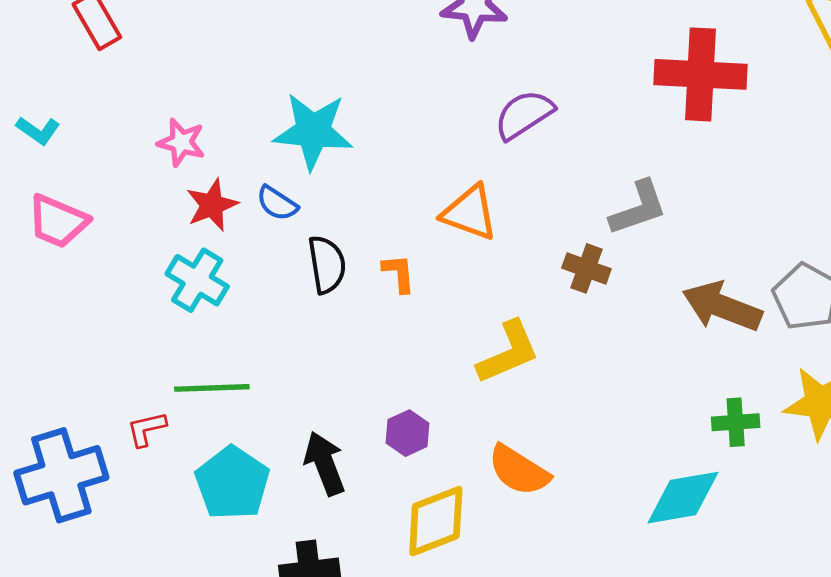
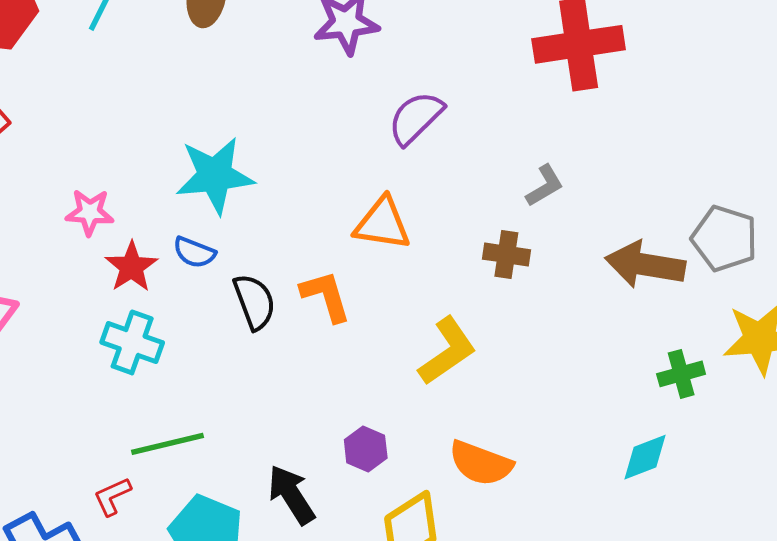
gray L-shape: (638, 208) -> (545, 186), size x0.7
orange L-shape: (399, 273) -> (326, 296), size x1.4
cyan diamond: (683, 498) -> (645, 457), size x0.7

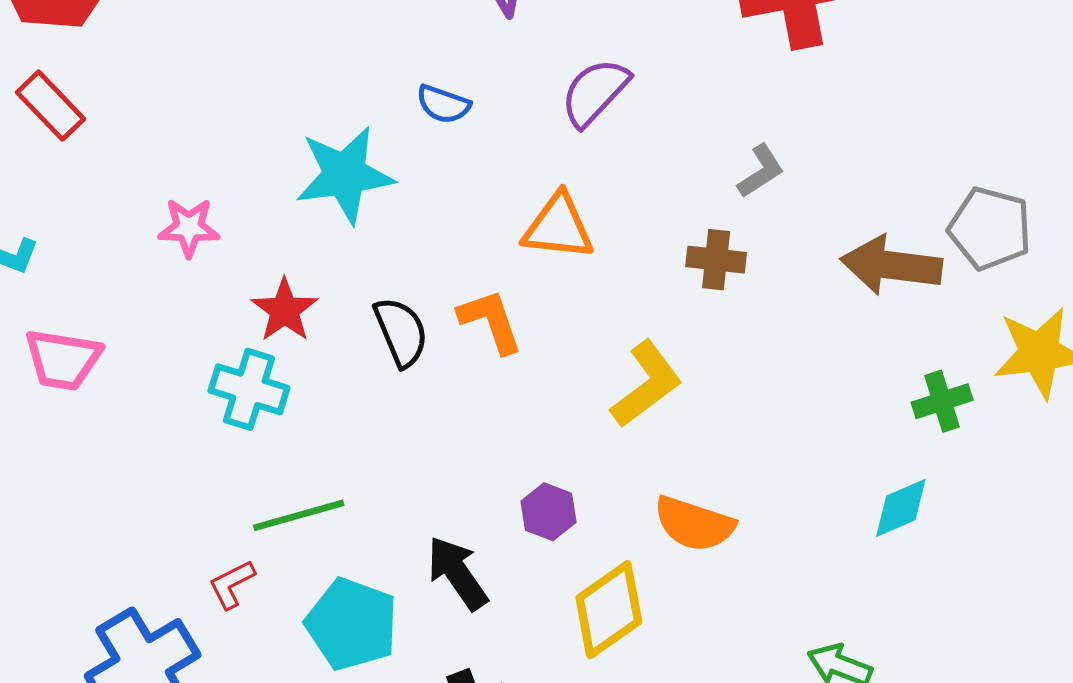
blue semicircle: (194, 252) -> (443, 104), moved
red star: (131, 267) -> (285, 310), moved

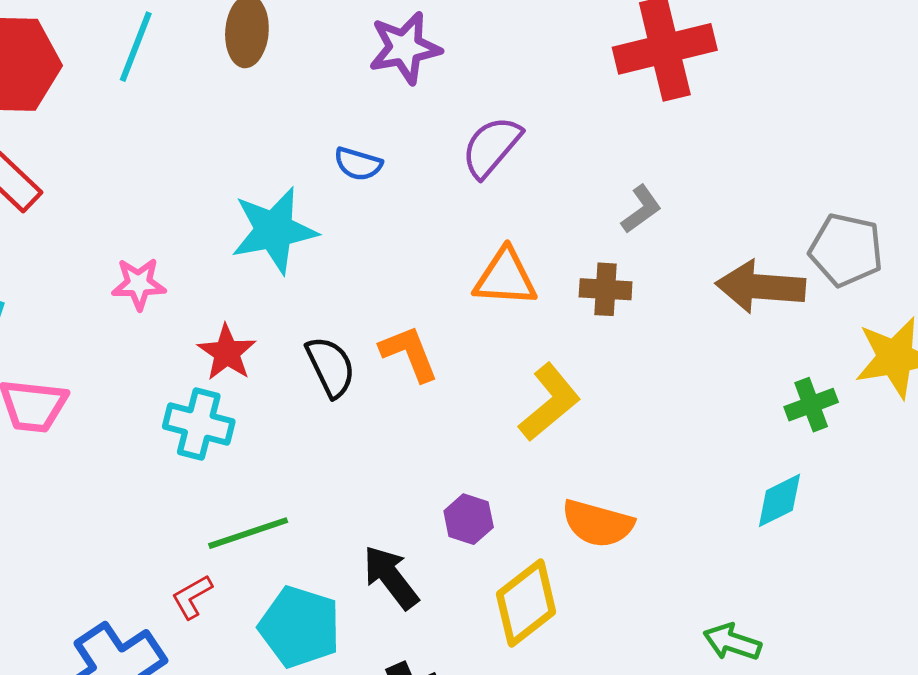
orange triangle: (558, 227) -> (505, 278), moved

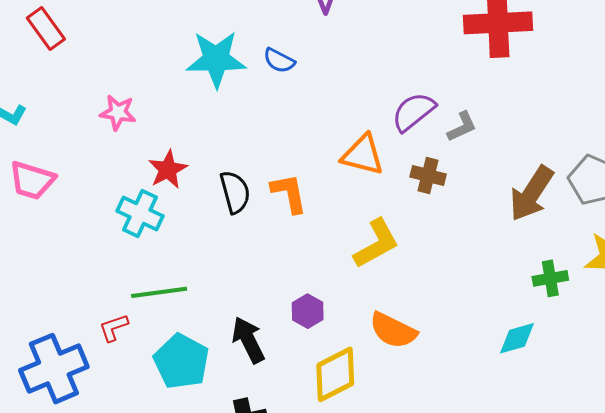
purple semicircle: (491, 147) -> (413, 112), moved
cyan star: (274, 230) -> (216, 59), moved
brown arrow: (761, 287) -> (532, 193), turned -72

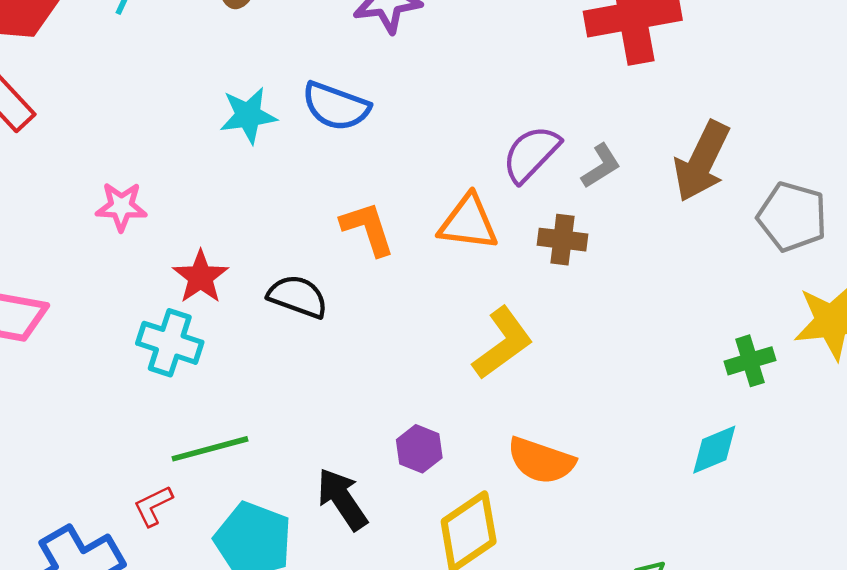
cyan star: (216, 59) -> (248, 115), size x0.7
blue semicircle: (279, 61) -> (336, 106), size x1.5
black semicircle: (235, 192) -> (298, 296), turned -48
orange L-shape: (289, 193) -> (368, 229), moved
brown arrow: (532, 193) -> (702, 161), moved

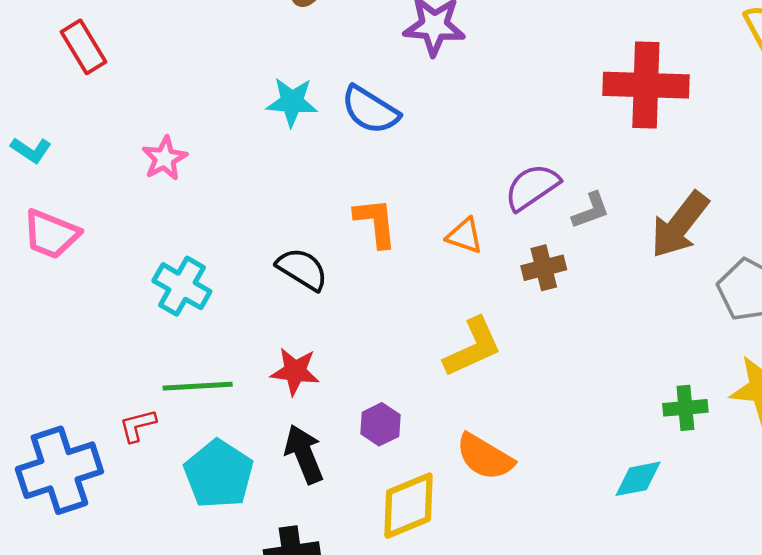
pink star: (121, 207) -> (165, 158), turned 30
orange triangle: (468, 223) -> (465, 236), size x0.7
brown cross: (562, 240) -> (544, 268), turned -33
red star: (201, 277) -> (295, 371), moved, turned 30

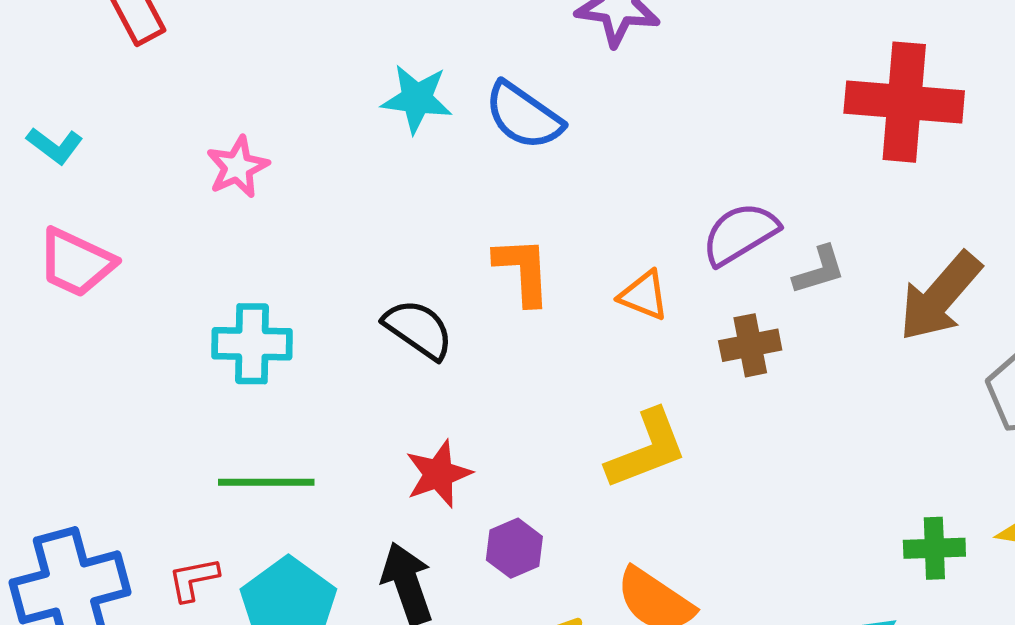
cyan cross: (182, 286) -> (252, 344), turned -32
red star: (295, 371) -> (438, 474), moved, turned -30
red L-shape: (138, 425) -> (193, 579), moved

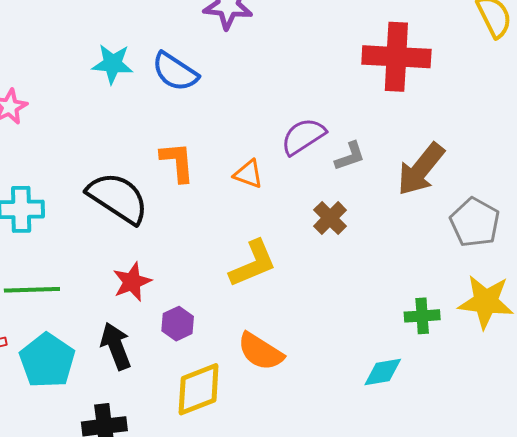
black semicircle: (418, 329) -> (118, 198), size x1.5
brown cross: (750, 345) -> (330, 218), moved, turned -32

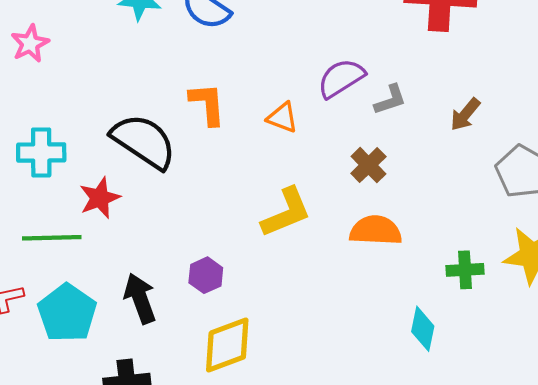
brown arrow: (421, 169) -> (465, 114), size x0.6
red star: (132, 282) -> (100, 198), moved
orange semicircle: (261, 352) -> (376, 230), moved, turned 150
cyan diamond: (383, 372) -> (423, 329), turned -69

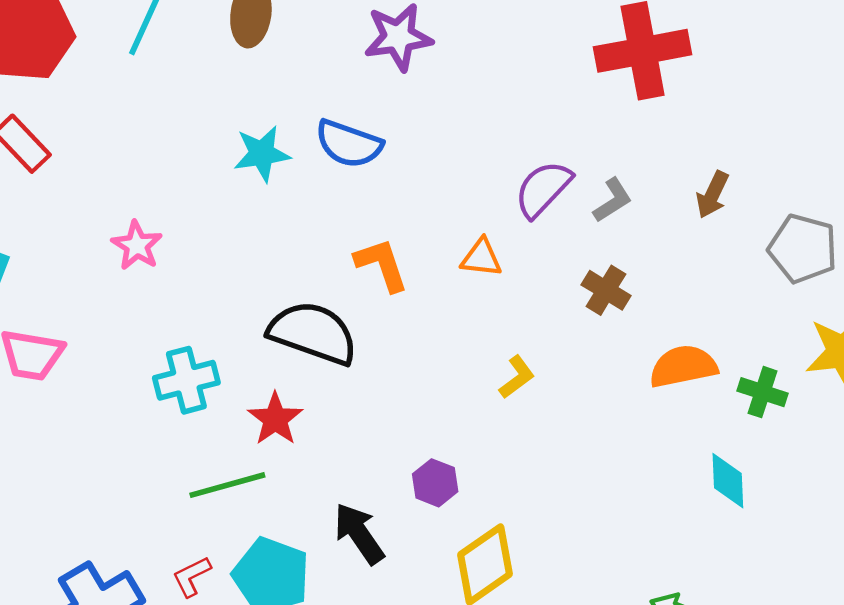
yellow L-shape: (286, 212) -> (517, 377), size x0.6
orange semicircle: (376, 230) -> (683, 366), moved
green cross: (465, 270) -> (762, 392), turned 36

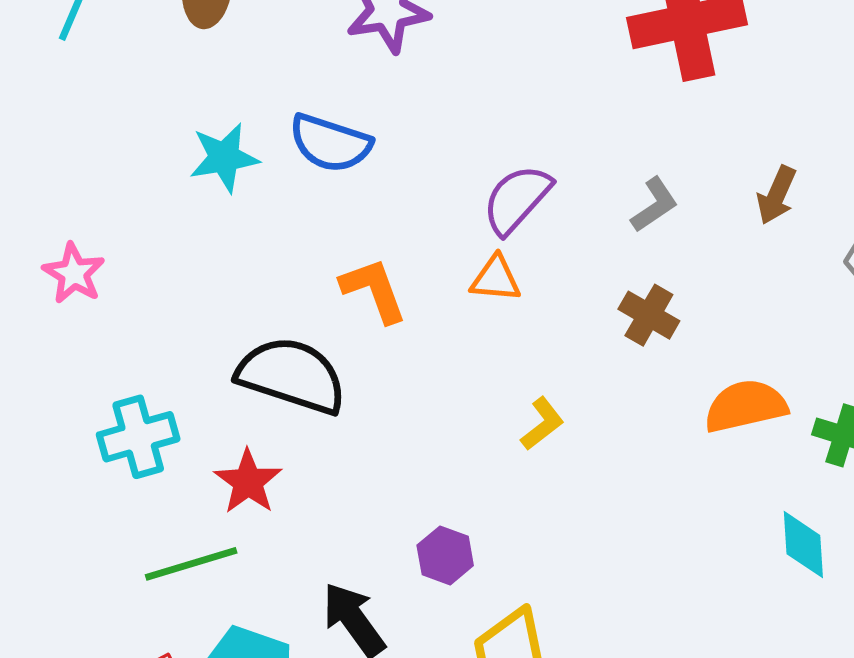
purple semicircle: (543, 189) -> (517, 199), moved

